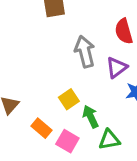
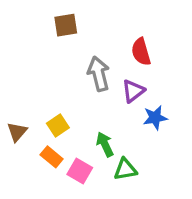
yellow square: (69, 99) -> (58, 125), moved

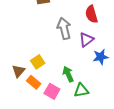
brown triangle: (17, 132) -> (18, 71), moved

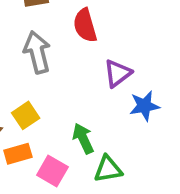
red semicircle: (91, 14) -> (85, 25), moved
gray arrow: (64, 28) -> (37, 52), moved
orange rectangle: (34, 82) -> (18, 154), turned -56

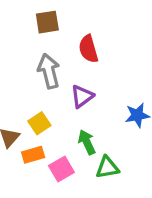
purple triangle: (118, 73) -> (82, 96), moved
pink square: (52, 171) -> (61, 169), turned 30

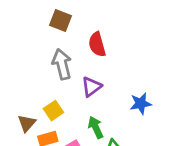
brown square: (47, 22) -> (60, 21), turned 30

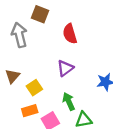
gray arrow: (62, 64) -> (19, 35), moved
brown triangle: (27, 123) -> (12, 76), moved

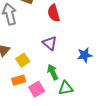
purple triangle: (65, 68) -> (50, 43), turned -42

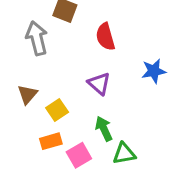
blue star: (85, 55) -> (154, 71), moved

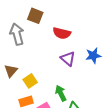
red semicircle: (105, 37) -> (62, 33), turned -60
purple triangle: (99, 83) -> (68, 59), moved

